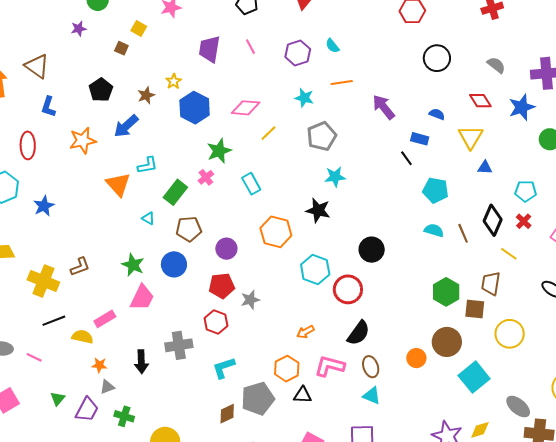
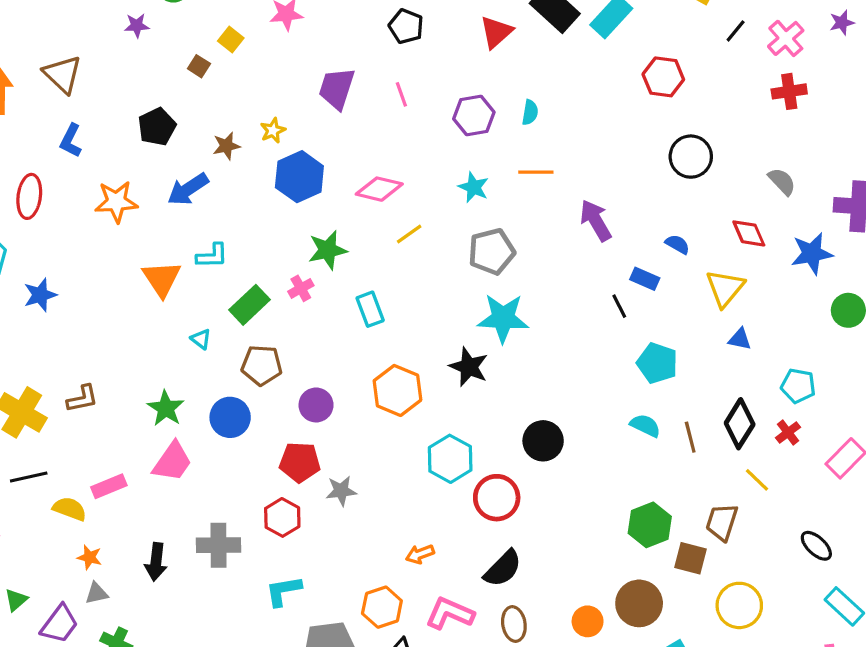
cyan semicircle: (332, 46) -> (530, 112), turned -140
cyan star: (335, 177) -> (503, 318), size x1.5

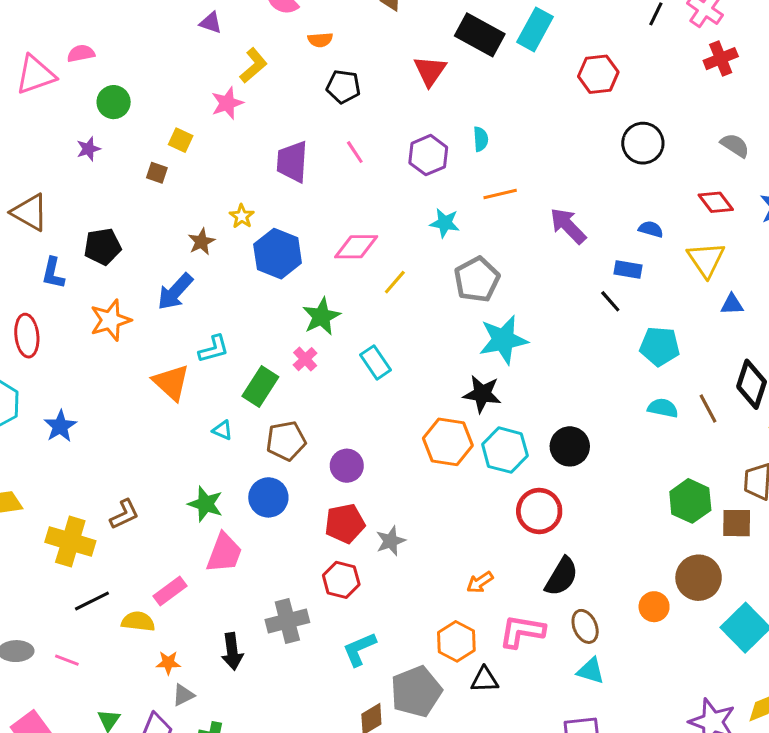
black pentagon: (157, 127) -> (103, 247), moved, turned 30
orange hexagon: (397, 390) -> (448, 442), moved
cyan hexagon: (450, 459) -> (505, 450), moved

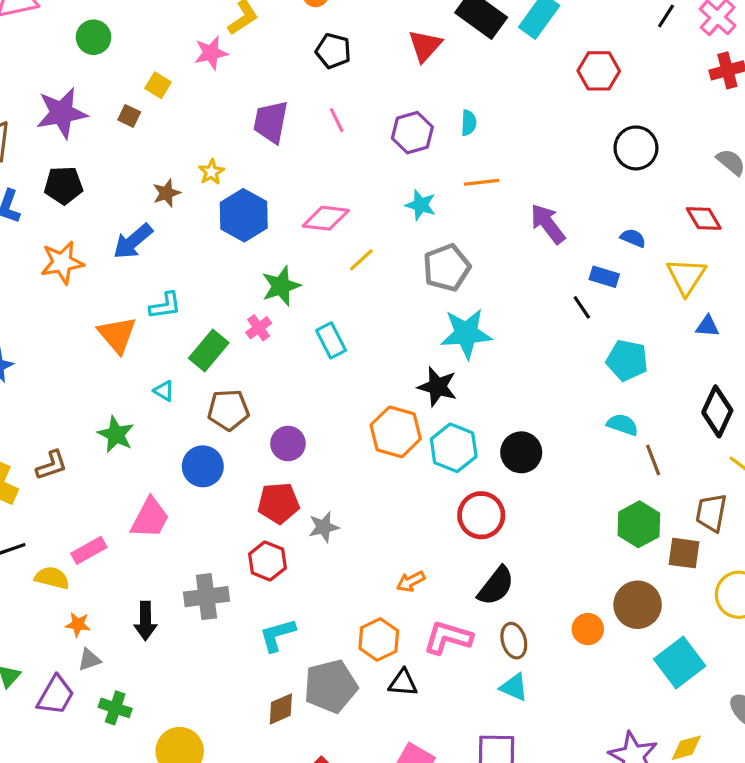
purple star: (88, 149) -> (62, 113), moved, size x2.0
brown line: (708, 408) -> (653, 460), moved
green star: (205, 504) -> (116, 434), moved

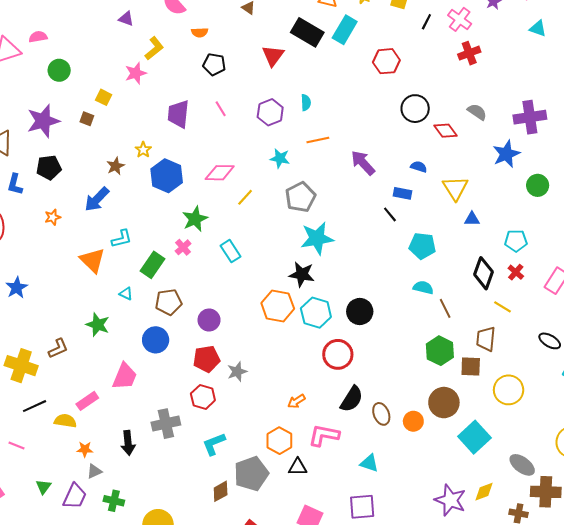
red diamond: (704, 218) -> (445, 131), moved
orange star: (62, 263) -> (53, 217), size x0.6
brown ellipse: (514, 641) -> (381, 414), moved

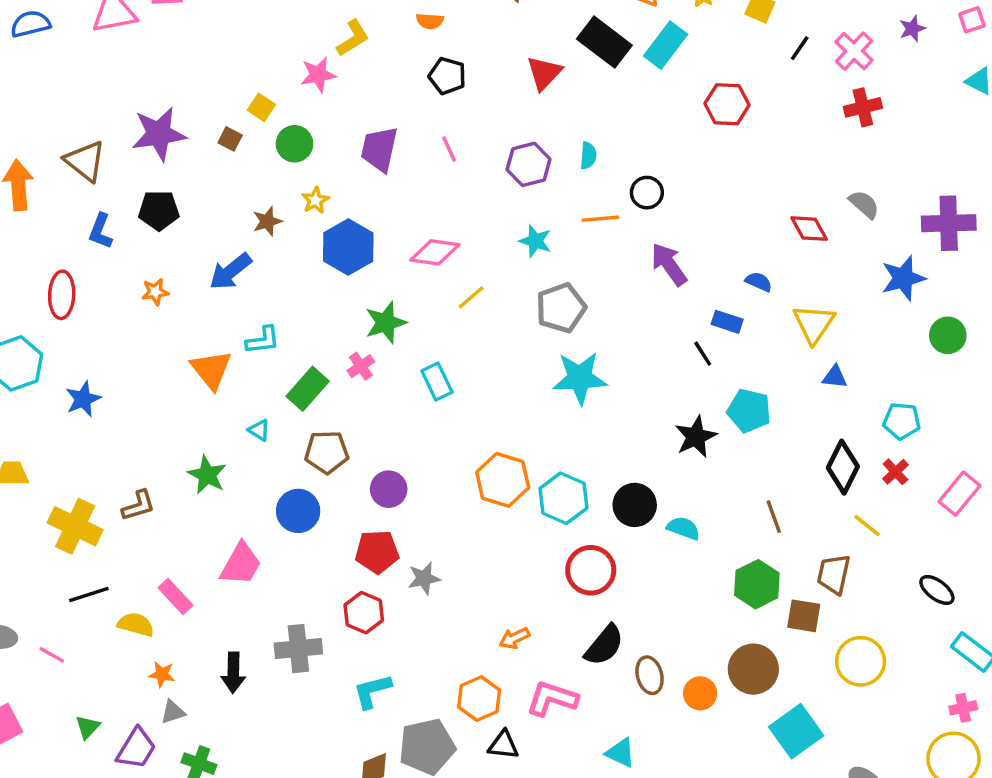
green circle: (59, 70) -> (295, 144), moved
black circle: (415, 109) -> (647, 193), moved, size x0.7
black star: (302, 274) -> (696, 437), moved, turned 30
cyan semicircle: (423, 288) -> (683, 528), moved
pink rectangle: (87, 401) -> (175, 596), turned 75

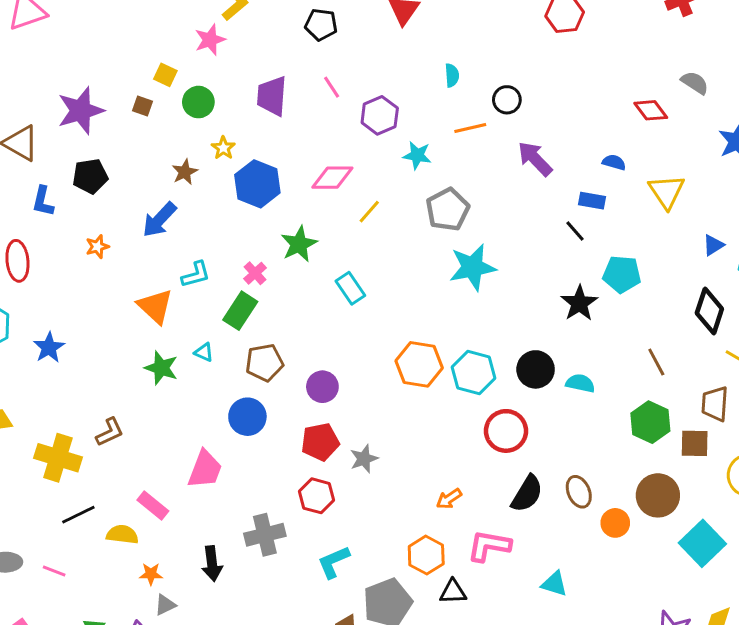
purple hexagon: (529, 164) -> (380, 115), moved
pink cross: (361, 366) -> (255, 273), moved
blue triangle: (835, 377) -> (713, 245), moved, turned -30
green star: (207, 475) -> (161, 368), moved
brown ellipse: (650, 675) -> (579, 492), moved

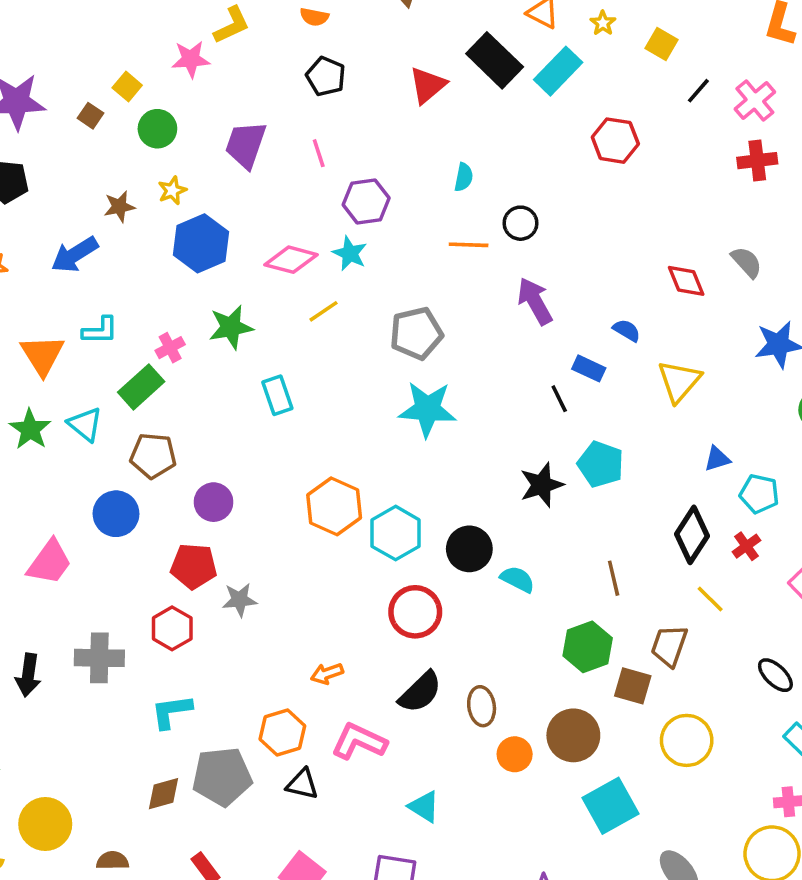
cyan star: (417, 155) -> (350, 253), moved
cyan triangle: (204, 352) -> (85, 424), size x1.5

